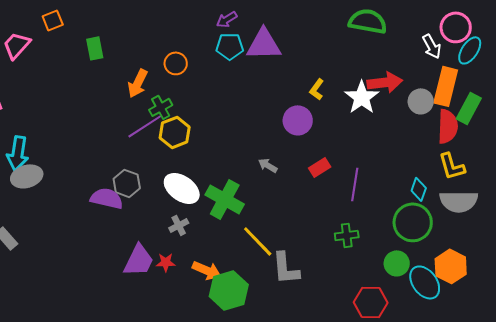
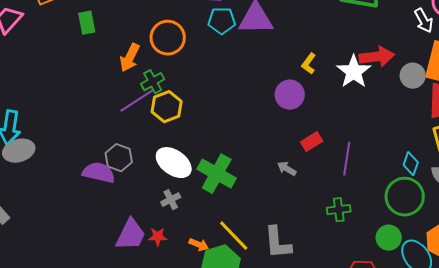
orange circle: (176, 63) -> (168, 38), size x1.5
gray arrow: (268, 165) -> (287, 169), moved
yellow line: (258, 241) -> (234, 236), moved
orange arrow: (207, 270) -> (199, 245), size x0.7

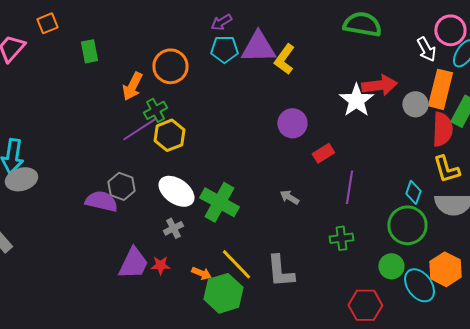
yellow L-shape: (309, 64) -> (284, 59), moved, size x1.4
red rectangle: (312, 142) -> (323, 153), moved

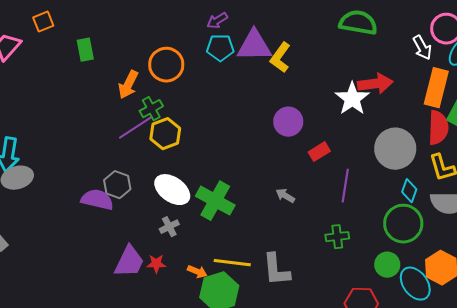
gray circle: (415, 104) -> (395, 149), moved, size x1.6
yellow line: (236, 264) -> (232, 263), turned -39

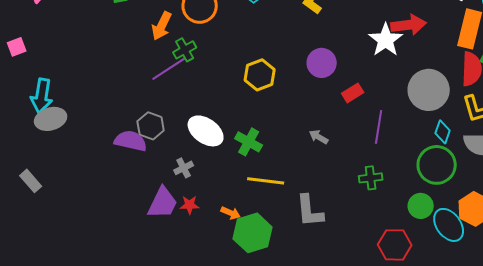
yellow hexagon: (165, 134) -> (260, 75), moved
green cross: (215, 201) -> (249, 142), size x0.7
gray cross: (169, 227) -> (184, 168), moved
yellow line: (232, 263) -> (266, 181), moved

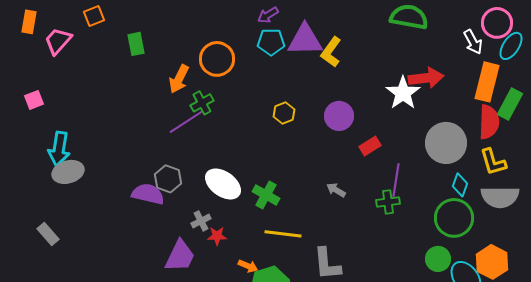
yellow hexagon: (260, 75) -> (284, 113), moved, size x0.7
green cross: (371, 178) -> (388, 202), moved
red star: (190, 205) -> (217, 236), moved

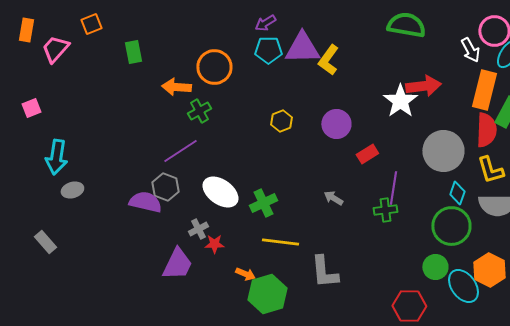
orange arrow: (179, 79) -> (176, 87), turned 68
purple line: (186, 122) -> (180, 151), moved
gray ellipse: (68, 172) -> (72, 190), moved, size x0.7
green cross: (266, 195) -> (263, 203), turned 36

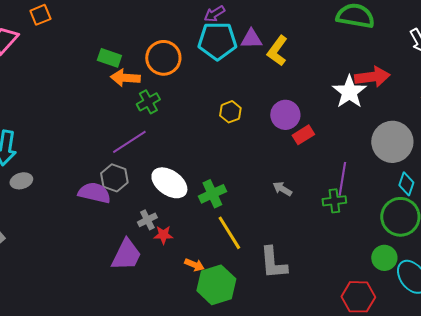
purple triangle: (302, 48) -> (251, 39), size x0.6
cyan pentagon: (268, 50) -> (217, 41), size x1.4
green rectangle: (133, 52) -> (109, 58), moved, turned -60
red rectangle: (367, 154) -> (303, 135), moved
yellow line: (280, 242) -> (229, 233), turned 51

